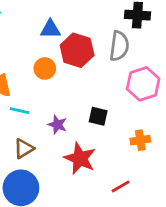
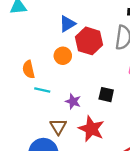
blue triangle: (50, 29) -> (67, 24), turned -30
brown triangle: (24, 149) -> (58, 127), moved, turned -30

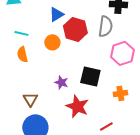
cyan line: (42, 90) -> (21, 33), moved
black square: (106, 95) -> (90, 76), size x1.5
brown triangle: (58, 127) -> (30, 99), moved

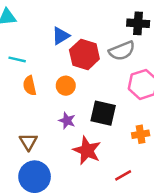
gray semicircle: (105, 26) -> (122, 51), turned 60
orange circle: (52, 42) -> (66, 86), moved
orange semicircle: (22, 54) -> (30, 86), moved

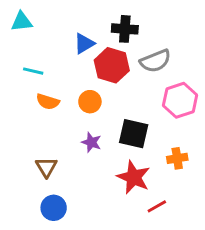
black cross: (138, 23) -> (125, 29), moved
orange semicircle: (30, 86) -> (48, 102), turned -60
red star: (87, 150) -> (134, 177), moved
blue circle: (35, 177) -> (54, 208), size x0.7

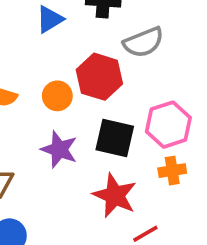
red hexagon: (112, 65) -> (99, 77), moved
pink hexagon: (180, 100) -> (168, 125), moved
purple star: (91, 142) -> (59, 150), size x1.4

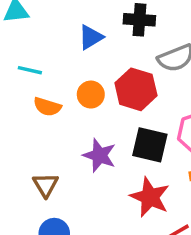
orange circle: (57, 96) -> (91, 95), moved

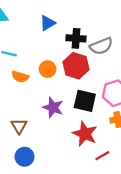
black cross: (139, 20) -> (76, 38), moved
blue triangle: (91, 37) -> (48, 23), moved

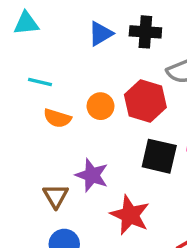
black cross: (76, 38) -> (145, 32), moved
purple star: (53, 107) -> (92, 175), moved
red star: (85, 134) -> (130, 215), moved

